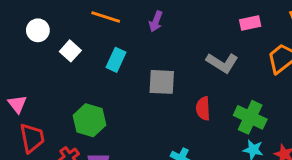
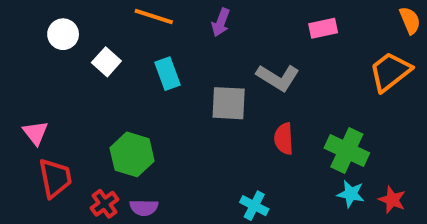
pink rectangle: (250, 23) -> (323, 28), moved
cyan rectangle: (116, 60) -> (168, 74), turned -45
gray L-shape: (222, 63) -> (278, 78), moved

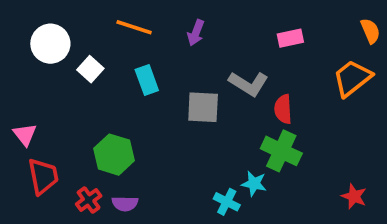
white circle: (63, 34) -> (50, 44), size x1.4
red semicircle: (284, 139) -> (283, 109), moved
green cross: (347, 150) -> (281, 151), moved
cyan star: (351, 194) -> (254, 184), moved

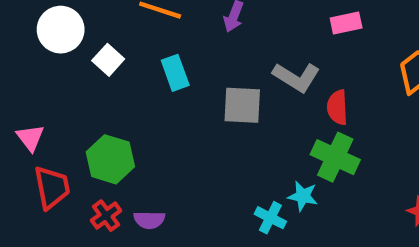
green hexagon: (114, 155) -> (110, 159), moved

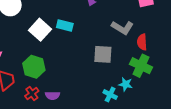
white square: (108, 60) -> (40, 30), moved, size x1.5
cyan rectangle: (175, 73) -> (65, 26), turned -56
gray square: (242, 105) -> (103, 54), moved

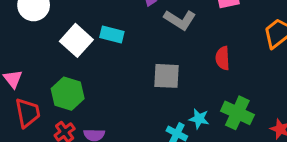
gray L-shape: (122, 28) -> (180, 20), moved
green cross: (141, 66) -> (237, 113), moved

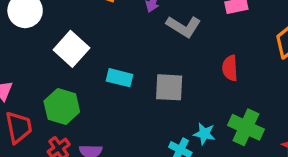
cyan rectangle: (112, 35) -> (119, 78), moved

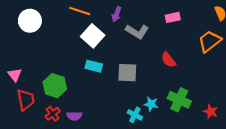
white square: (71, 49) -> (93, 36), moved
red semicircle: (230, 68) -> (168, 60), turned -35

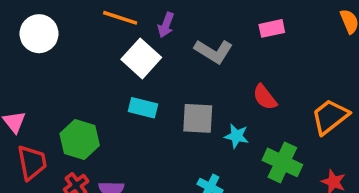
purple arrow: (116, 14) -> (166, 25), moved
orange trapezoid: (210, 41) -> (330, 117), moved
cyan star: (151, 104) -> (237, 136), moved

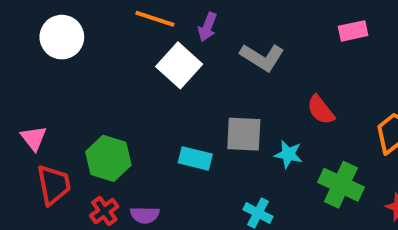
pink rectangle: (272, 28) -> (353, 31), moved
cyan rectangle: (143, 108) -> (195, 158), moved

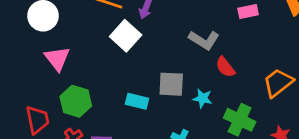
gray L-shape: (262, 57) -> (204, 40), moved
pink triangle: (34, 138) -> (57, 59), moved, size x1.4

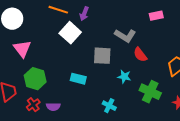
gray square: (171, 84) -> (102, 56), moved

